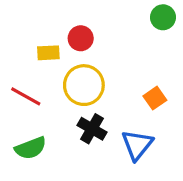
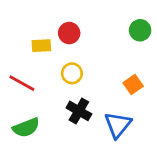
green circle: (163, 17) -> (140, 30), moved
yellow circle: (84, 85) -> (72, 73), size x0.6

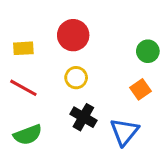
green circle: (140, 30) -> (148, 51), moved
red circle: (69, 33) -> (73, 35), size x1.4
yellow rectangle: (41, 46) -> (23, 48), moved

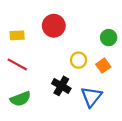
yellow circle: (76, 78) -> (79, 60), moved

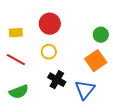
yellow circle: (79, 60) -> (49, 52), moved
orange square: (103, 66) -> (96, 61), size x1.5

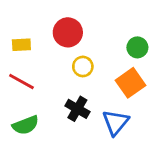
yellow circle: (49, 52) -> (83, 66), moved

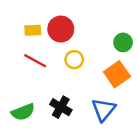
yellow rectangle: (21, 45) -> (33, 30), moved
red line: (21, 81) -> (35, 61), moved
black cross: (77, 109) -> (61, 107), moved

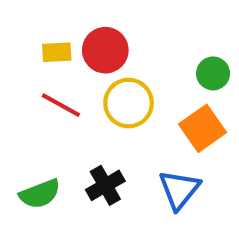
yellow circle: (74, 60) -> (129, 103), size x1.5
black cross: (61, 107) -> (105, 185), turned 30

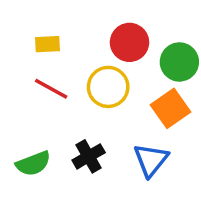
red circle: (105, 50) -> (129, 42), moved
green circle: (213, 73) -> (179, 62), size x1.4

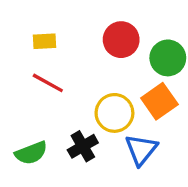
yellow circle: (108, 87) -> (114, 113), moved

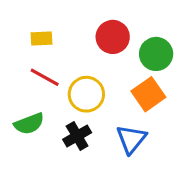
yellow circle: (114, 113) -> (86, 94), moved
green semicircle: (31, 153) -> (29, 124), moved

